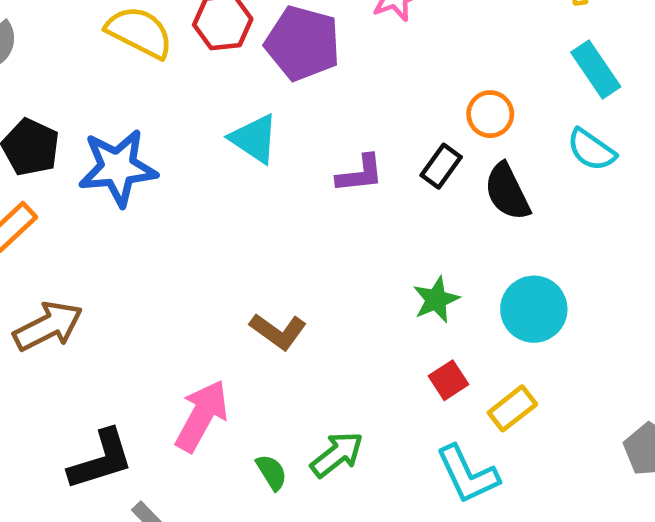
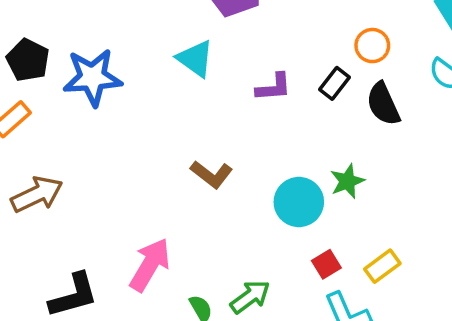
green star: (436, 300) -> (347, 181), moved
cyan circle: (534, 309) -> (299, 202), moved
brown L-shape: (278, 331) -> (212, 174), moved
red square: (448, 380) -> (326, 264), moved

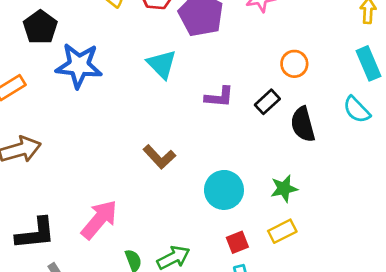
orange circle: (372, 46) -> (294, 64), moved
black pentagon: (28, 60) -> (40, 27), moved
green star: (347, 181) -> (284, 189), moved
yellow rectangle: (382, 266) -> (282, 231), moved

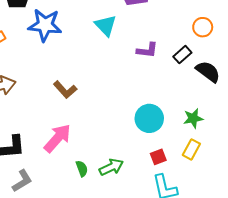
black semicircle: (303, 124) -> (208, 72), turned 140
brown L-shape: (159, 157) -> (65, 90), moved
yellow rectangle: (282, 231) -> (191, 149), turned -36

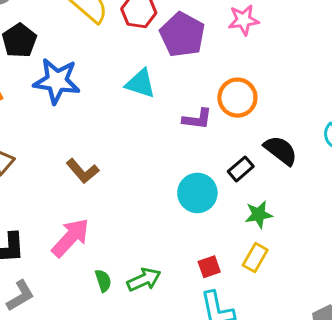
cyan triangle: (106, 25) -> (141, 83), turned -30
orange circle: (203, 27) -> (237, 98), moved, size x1.4
black rectangle: (182, 55) -> (241, 169), moved
cyan circle: (149, 118) -> (197, 193), moved

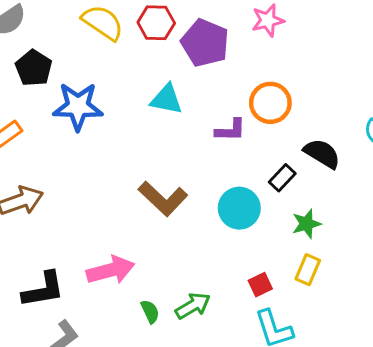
brown L-shape: (83, 171) -> (163, 199), moved, size x1.4
pink arrow: (70, 238) -> (111, 270), turned 39

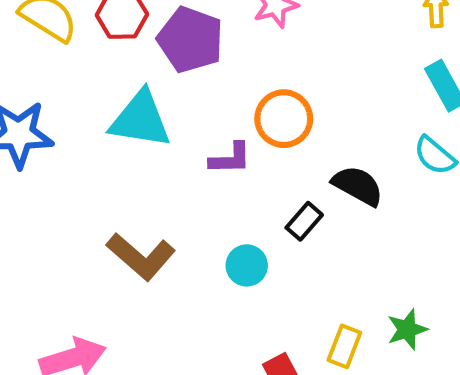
cyan triangle: (166, 99) -> (140, 119), size x1.4
cyan circle: (239, 208) -> (247, 265), size x0.7
green star: (306, 224) -> (407, 329), moved

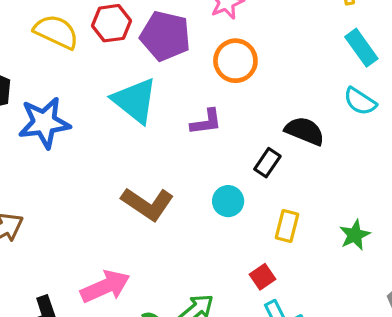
cyan triangle: (140, 119) -> (135, 101), turned 36
orange circle: (284, 119) -> (235, 61), moved
yellow rectangle: (344, 346) -> (287, 226), moved

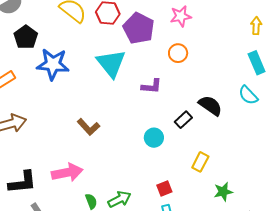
orange circle: (235, 61) -> (178, 53), size x0.7
brown L-shape: (148, 204) -> (89, 127), moved, size x0.7
yellow rectangle: (287, 226) -> (200, 162), moved
green star: (355, 235) -> (223, 192), moved

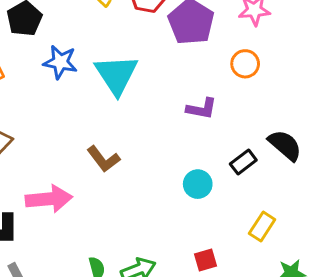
cyan triangle: (111, 63) -> (116, 75), moved
blue star: (53, 64) -> (60, 62), size x0.7
pink arrow: (67, 172) -> (49, 199), moved

